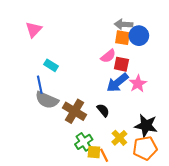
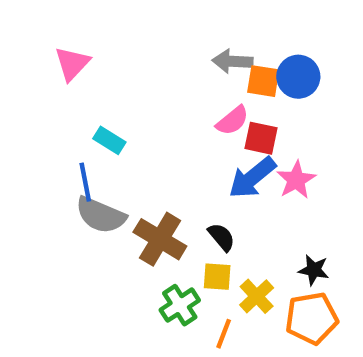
gray arrow: (124, 24) -> (232, 61), moved
black star: (146, 126) -> (314, 270), size x0.6
yellow square: (94, 152) -> (217, 277), moved
orange line: (104, 155) -> (224, 334), turned 48

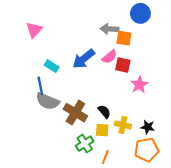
blue circle: (298, 77) -> (140, 13), moved
blue arrow: (252, 178) -> (84, 59), moved
yellow cross: (257, 296) -> (123, 125), moved, turned -35

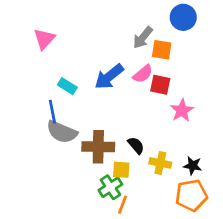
gray arrow: (109, 29) -> (143, 38), turned -54
brown cross: (75, 113) -> (98, 147), turned -30
yellow square: (102, 130) -> (121, 170), moved
orange line: (105, 157) -> (123, 205), moved

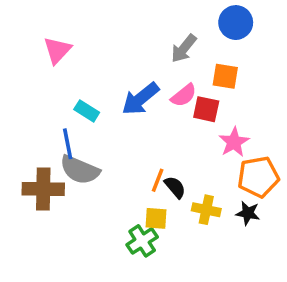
orange square: (162, 50) -> (225, 76), moved
brown cross: (98, 147) -> (43, 189), moved
orange pentagon: (191, 195) -> (258, 177), moved
orange line: (123, 205) -> (158, 180), moved

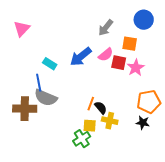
blue circle: (236, 23) -> (144, 20), moved
pink triangle: (57, 50) -> (22, 29), moved
pink star: (234, 142) -> (136, 68), moved
yellow cross: (206, 210) -> (110, 121), moved

